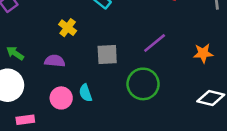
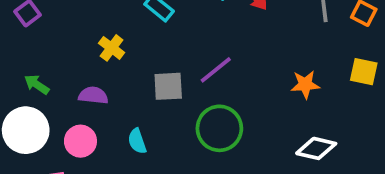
purple line: (155, 43) -> (216, 70), moved
pink circle: (61, 98) -> (80, 141), moved

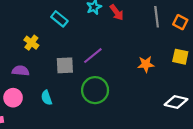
white diamond: (316, 148) -> (176, 102), moved

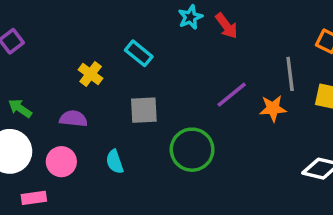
gray line: (157, 17) -> (290, 74), moved
cyan rectangle: (59, 19) -> (139, 53), moved
purple line: (93, 56) -> (232, 95), moved

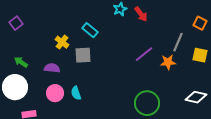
gray line: (290, 74) -> (178, 42), turned 30
gray square: (144, 110) -> (83, 55), moved
green circle: (192, 150) -> (147, 103), moved
pink circle: (61, 162) -> (55, 93), moved

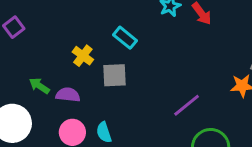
purple line: (144, 54) -> (187, 105), moved
green arrow: (21, 62) -> (39, 86), moved

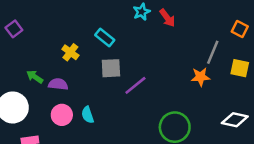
gray square: (114, 75) -> (111, 68), moved
purple line: (187, 105) -> (135, 85), moved

